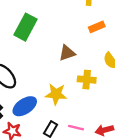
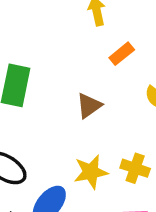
yellow cross: (87, 80) -> (135, 168), moved, turned 30

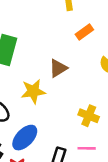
yellow star: (91, 172) -> (33, 91), moved

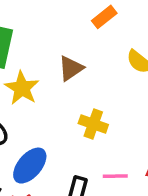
yellow star: (33, 91) -> (22, 88), moved, turned -30
yellow cross: (89, 116) -> (93, 124), moved

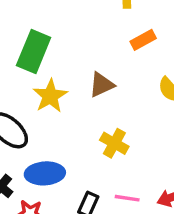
blue ellipse: (30, 166) -> (45, 173), turned 36

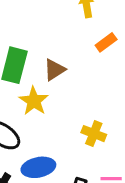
brown triangle: (102, 85) -> (54, 70), moved

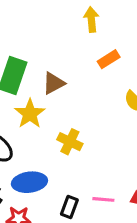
yellow cross: (94, 134) -> (70, 142), moved

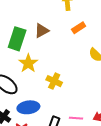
brown triangle: (54, 83) -> (42, 31), moved

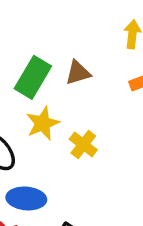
yellow cross: (54, 81) -> (83, 144), moved

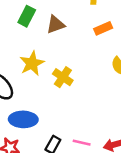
green rectangle: (33, 77) -> (27, 16), moved, size x0.7

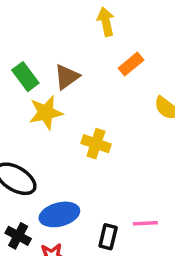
green rectangle: (27, 16) -> (25, 77), turned -48
yellow star: (32, 63) -> (46, 113), moved, turned 30

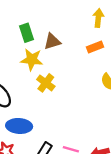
yellow arrow: (106, 22) -> (98, 18), moved
yellow cross: (96, 144) -> (46, 83), moved

